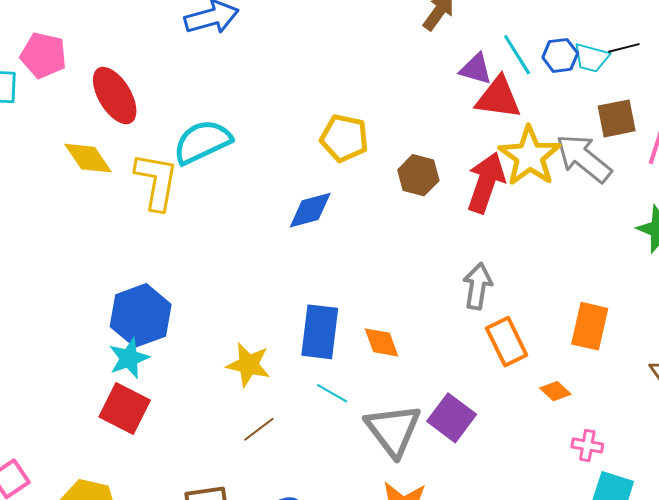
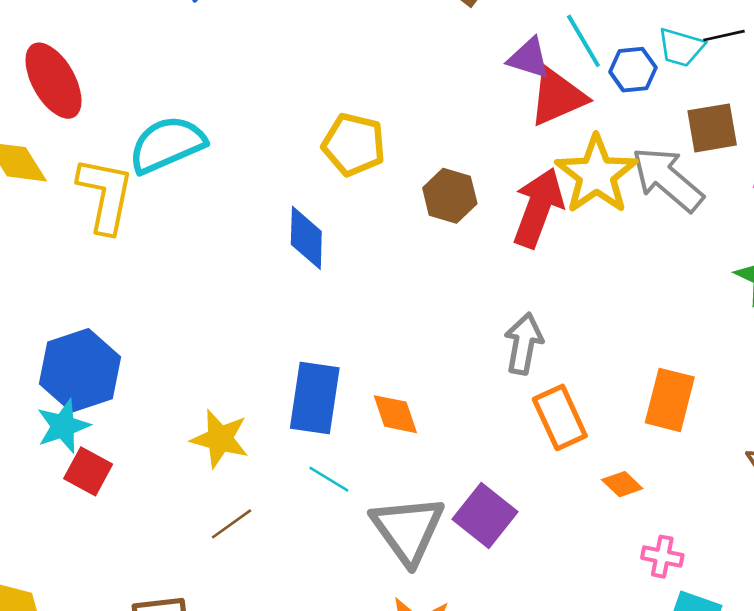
blue hexagon: (560, 55) -> (633, 70), moved
red triangle: (498, 98) -> (557, 97), turned -33
blue diamond: (310, 210) -> (306, 238), turned -75
red square: (125, 408) -> (88, 471), moved, size x0.7

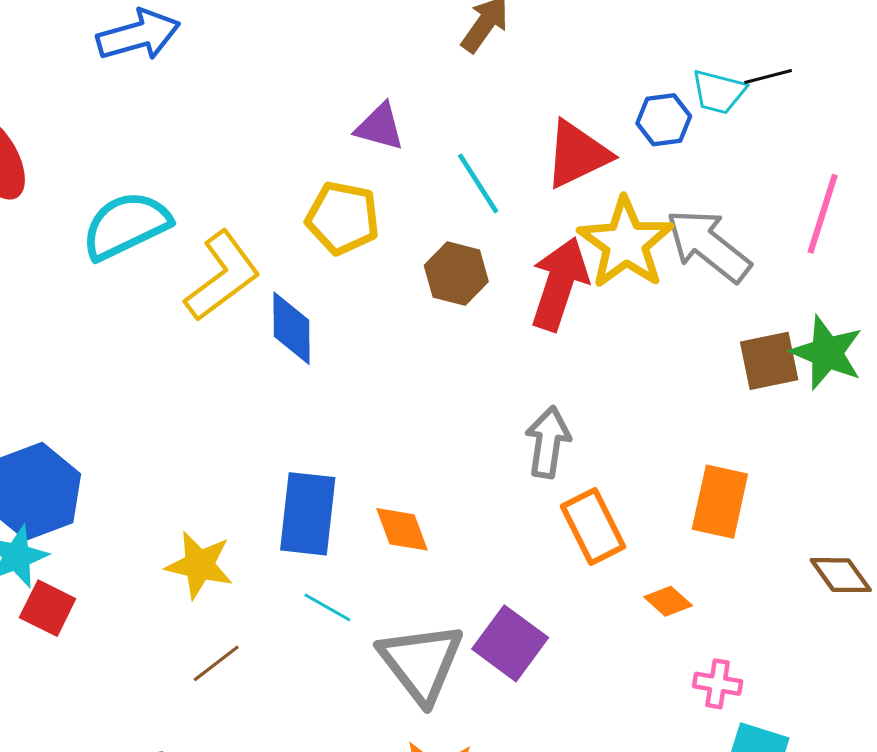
cyan line: (583, 41) -> (478, 183), moved
purple triangle: (529, 58) -> (380, 127), moved
brown square: (712, 128) -> (769, 361), moved
yellow L-shape: (105, 195) -> (222, 276), moved, turned 44

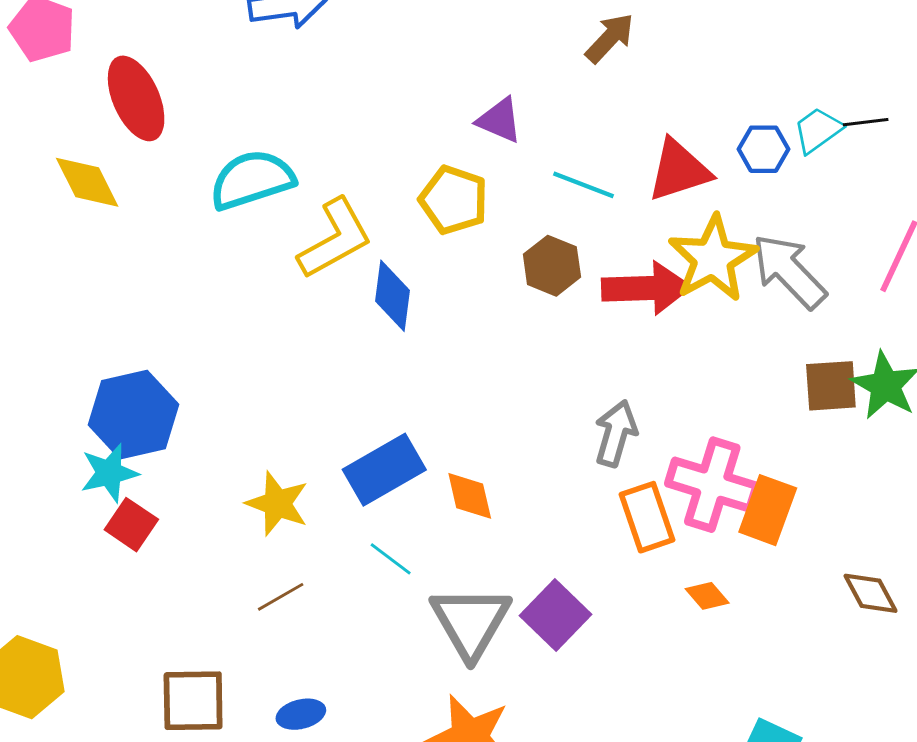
cyan trapezoid: (719, 92) -> (818, 130), turned 122
cyan line: (478, 183) -> (584, 185), turned -44
red arrow: (559, 284) -> (646, 288), turned 62
blue rectangle: (308, 514) -> (384, 470), turned 46
pink cross: (718, 684) -> (712, 485), moved, size x2.0

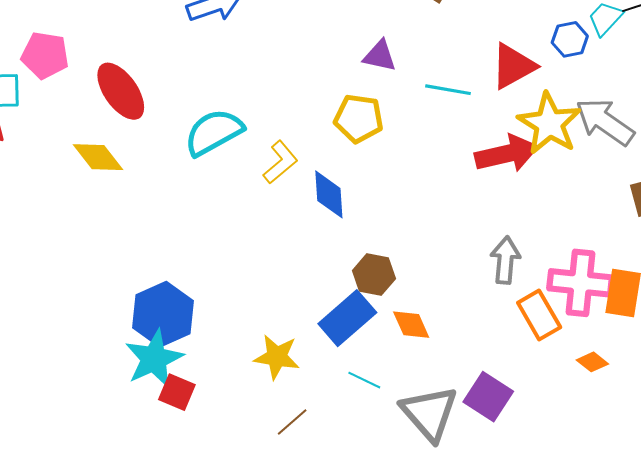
yellow L-shape: (335, 239) -> (280, 162), size x0.7
brown hexagon: (552, 266) -> (374, 275), moved
cyan star: (109, 473) -> (154, 359), size x1.4

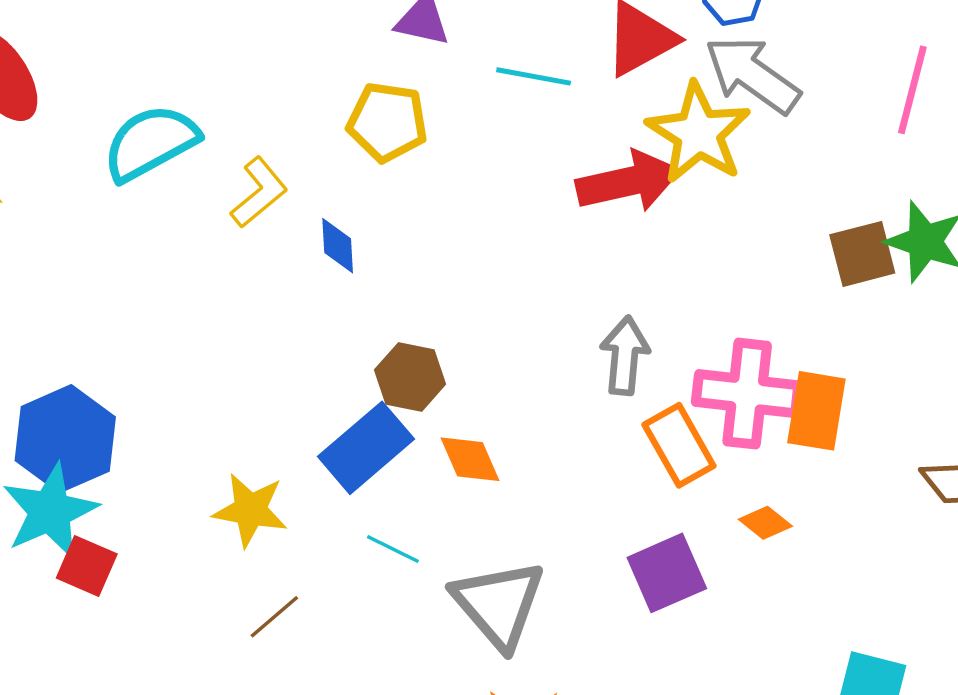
gray arrow: (605, 122) -> (752, 75), moved
blue diamond: (329, 194) -> (338, 246), size x0.7
purple square: (488, 397) -> (667, 573), moved, turned 33

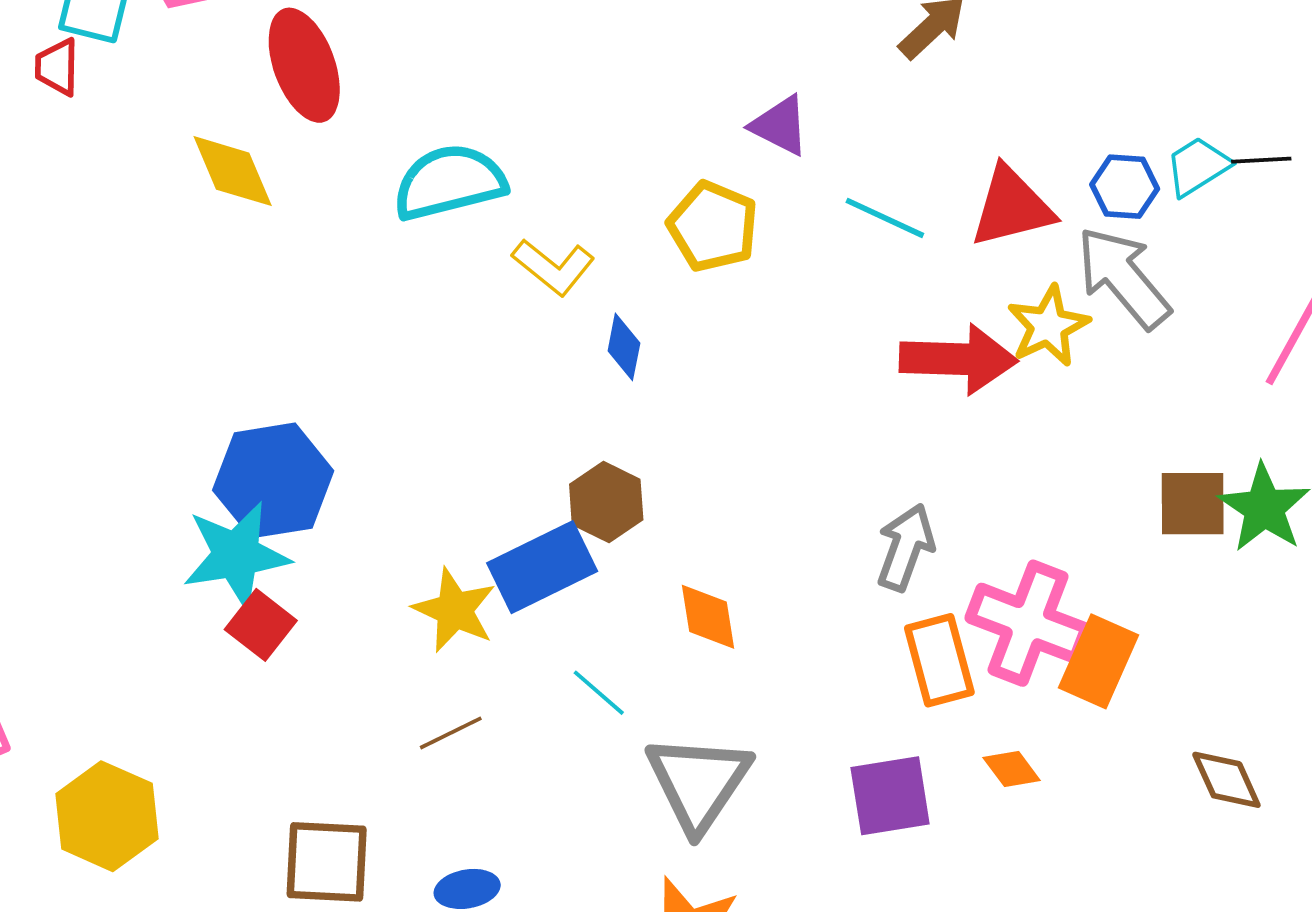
yellow star: (698, 133) -> (1048, 326), size x0.7
yellow L-shape: (259, 192) -> (553, 267), turned 64
brown hexagon: (410, 377) -> (606, 502), moved
blue rectangle: (366, 448) -> (542, 567), moved

